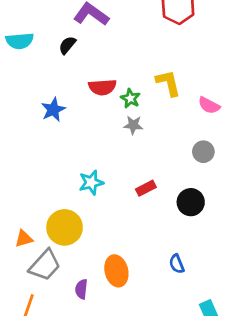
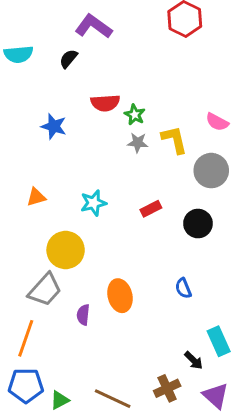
yellow L-shape: (168, 83) -> (174, 140), moved
blue star: (53, 110) -> (54, 126), turned -30
gray circle: (203, 152) -> (211, 171), size x1.5
orange triangle: (24, 239) -> (36, 197), moved

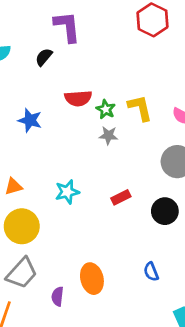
purple L-shape: (93, 26) -> (67, 27), turned 48
yellow L-shape: (174, 140) -> (140, 108), moved
yellow circle: (66, 250) -> (22, 226), moved

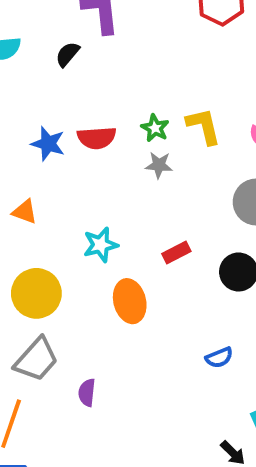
red semicircle: (78, 98) -> (97, 138), moved
orange triangle: (13, 186) -> (25, 212), moved, turned 36
blue semicircle: (151, 272) -> (219, 358), turned -90
orange ellipse: (92, 279) -> (130, 301), moved

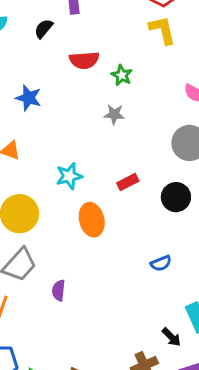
yellow L-shape: (204, 126) -> (162, 30), moved
green star: (155, 128) -> (122, 75), moved
red semicircle: (97, 138) -> (84, 60), moved

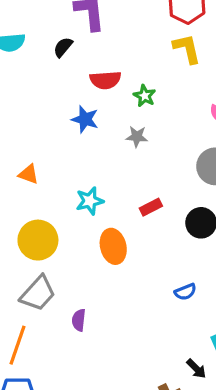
blue star: (29, 98) -> (85, 119), moved

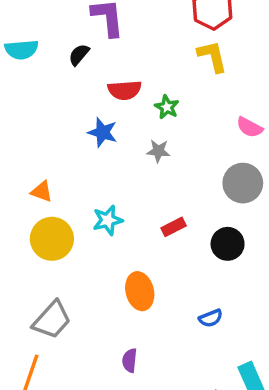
yellow circle: (38, 240) -> (52, 239), moved
orange ellipse: (113, 246) -> (140, 291), moved
purple semicircle: (79, 320) -> (130, 360), moved

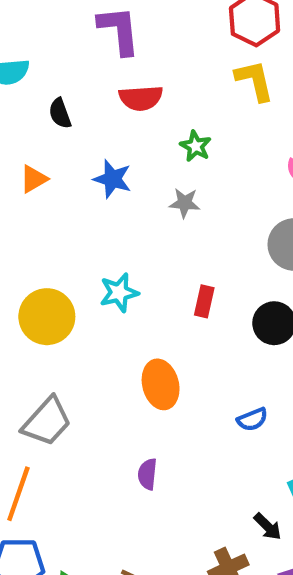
black semicircle: (79, 55) -> (60, 113), moved, turned -60
red semicircle: (125, 90) -> (141, 98), moved
orange triangle: (42, 191) -> (34, 179), moved, turned -50
red rectangle: (174, 227) -> (204, 301), turned -50

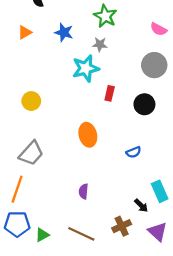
green star: (196, 146) -> (105, 16), size x1.5
cyan star: (119, 293) -> (86, 68), moved, size x1.4
yellow circle: (47, 317) -> (31, 101), size x0.7
purple semicircle: (147, 474) -> (83, 191), moved

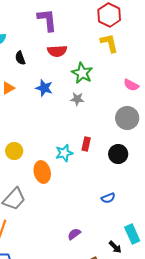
cyan star: (86, 68) -> (64, 153), moved, size x0.7
orange ellipse: (88, 135) -> (42, 172), moved
purple semicircle: (83, 191) -> (74, 234), moved, turned 48

